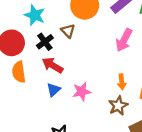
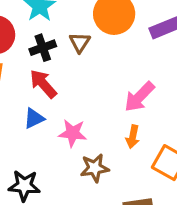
pink arrow: (124, 40) -> (139, 97), moved
brown star: (118, 106) -> (95, 168), moved

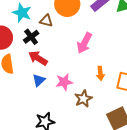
brown triangle: (80, 42) -> (46, 21), moved, turned -32
pink arrow: (139, 97) -> (84, 43), moved

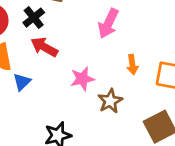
blue triangle: (39, 80) -> (22, 82), moved

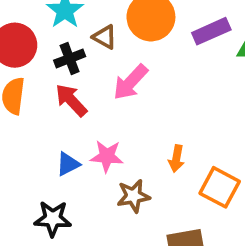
pink arrow: (108, 23) -> (130, 82), moved
blue triangle: (22, 82) -> (68, 164), moved

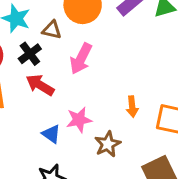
blue triangle: (68, 164) -> (51, 134), turned -42

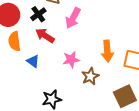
orange arrow: (132, 107) -> (107, 51), size x1.5
blue triangle: (51, 134) -> (33, 61), moved

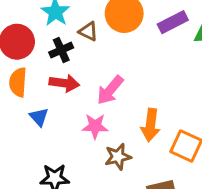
pink arrow: (73, 18) -> (110, 90), moved
red arrow: (45, 36) -> (64, 83), turned 144

